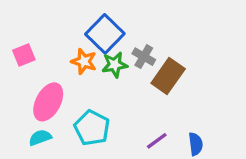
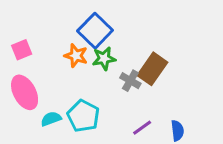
gray cross: (144, 57) -> (130, 81), moved
pink ellipse: (48, 102) -> (25, 92), moved, turned -56
cyan semicircle: (40, 138) -> (51, 119), moved

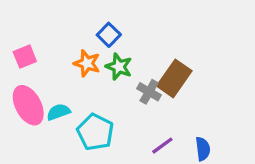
blue square: (95, 31) -> (109, 35), size x0.6
green star: (104, 59) -> (119, 67), turned 30
cyan semicircle: (51, 119) -> (58, 112), moved

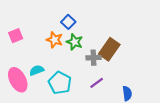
gray cross: (149, 92) -> (93, 58), turned -32
pink ellipse: (28, 105) -> (18, 80), moved
purple line: (162, 146) -> (97, 83), moved

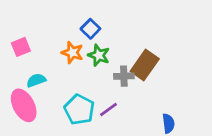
cyan semicircle: (37, 70) -> (36, 80), moved
purple line: (97, 83) -> (109, 110), moved

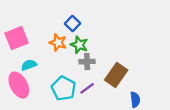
pink square: (21, 47) -> (17, 38), size x1.5
brown rectangle: (145, 65) -> (116, 75), moved
gray cross: (124, 76) -> (87, 62), moved

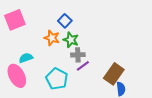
pink square: (17, 38) -> (15, 20), moved
brown rectangle: (116, 75) -> (114, 74), moved
purple line: (87, 88) -> (83, 66), moved

